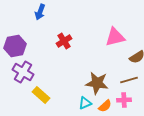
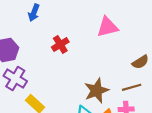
pink triangle: (115, 37) -> (107, 27), moved
brown star: (97, 83) -> (96, 91), turned -30

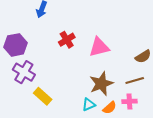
pink triangle: (107, 27) -> (99, 47), moved

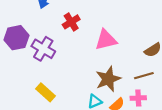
red cross: (67, 40) -> (71, 22), moved
purple cross: (24, 72) -> (43, 49), moved

